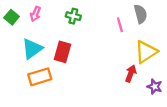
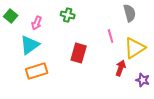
pink arrow: (35, 14) -> (37, 23), moved
pink line: (120, 25) -> (111, 36), moved
red rectangle: (62, 52) -> (79, 53), moved

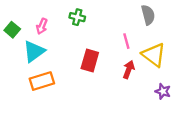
green square: (11, 16) -> (12, 30), moved
yellow triangle: (135, 48) -> (154, 55), turned -50
red arrow: (121, 68) -> (129, 70), moved

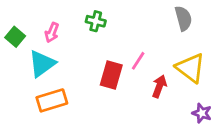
pink line: (126, 41) -> (138, 61), moved, turned 49

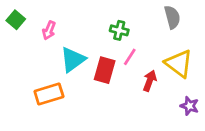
green cross: (96, 21) -> (119, 30), moved
green square: (15, 37) -> (16, 20), moved
cyan triangle: (42, 64) -> (73, 60), moved

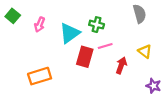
pink line: (130, 57) -> (105, 46), turned 40
cyan triangle: (73, 60) -> (70, 33), moved
yellow triangle: (179, 64) -> (145, 51), size x0.6

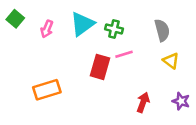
gray semicircle: (140, 14) -> (162, 30), moved
cyan triangle: (70, 33) -> (82, 24), moved
red arrow: (121, 65) -> (143, 102), moved

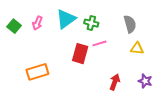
green square: (15, 19) -> (14, 26), moved
yellow triangle: (171, 61) -> (137, 48), turned -32

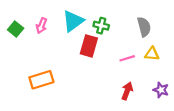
pink line: (99, 43) -> (127, 58), moved
red rectangle: (80, 54) -> (89, 46), moved

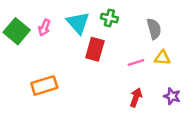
cyan triangle: (73, 21) -> (78, 23), turned -35
green cross: (101, 26) -> (109, 18), moved
green square: (16, 29) -> (17, 31), size x1.5

